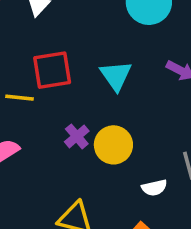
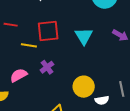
purple cross: (77, 136) -> (47, 67), moved
yellow circle: (113, 145) -> (84, 87), moved

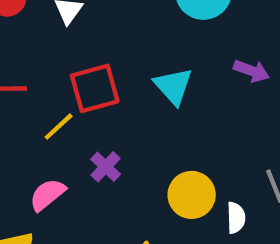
yellow line: (29, 45) -> (59, 127), turned -42
white semicircle: (102, 100) -> (236, 218), turned -72

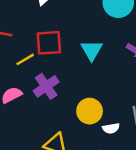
purple cross: (106, 167) -> (46, 86), size x1.5
white semicircle: (236, 218) -> (111, 128), turned 70

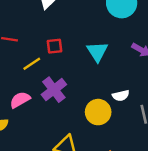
red square: (49, 43) -> (55, 46), size x0.6
white semicircle: (111, 128) -> (121, 96), moved

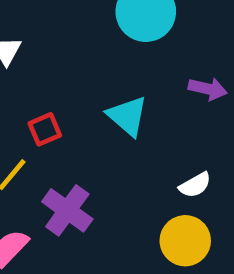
yellow circle: (98, 112) -> (185, 241), moved

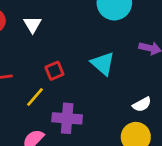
purple cross: (67, 210) -> (67, 118), turned -32

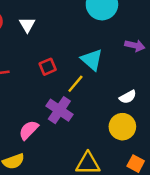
yellow line: (35, 97) -> (75, 84), moved
purple cross: (67, 118) -> (59, 110), turned 30

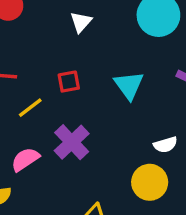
white triangle: (27, 25) -> (81, 22), moved
yellow line: (75, 84) -> (30, 108), moved

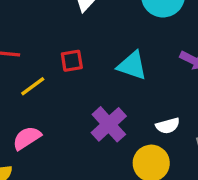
cyan triangle: (129, 85) -> (132, 66), turned -36
purple cross: (72, 142) -> (109, 124), moved

